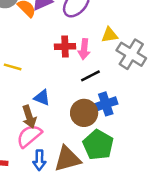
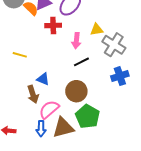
red cross: (65, 47) -> (53, 25), moved
blue cross: (106, 104) -> (120, 76), moved
pink semicircle: (29, 136) -> (49, 109), moved

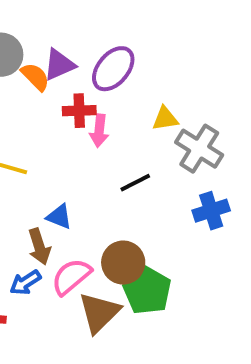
pink arrow: (76, 41) -> (99, 131), moved
brown circle: (76, 91) -> (123, 263), moved
brown triangle: (63, 128) -> (99, 313), turned -30
blue arrow: (41, 129) -> (25, 283), moved, turned 56

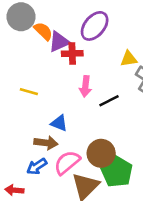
purple triangle: (59, 65) -> (59, 42), moved
pink arrow: (99, 131) -> (85, 86), moved
brown arrow: (39, 247) -> (46, 143), turned -65

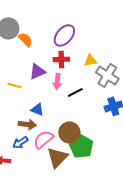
purple triangle: (59, 42) -> (37, 71), moved
red cross: (72, 54) -> (61, 59), moved

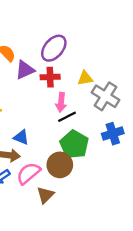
purple triangle: (37, 71) -> (25, 70), moved
pink arrow: (57, 81) -> (61, 102), moved
green pentagon: (81, 146) -> (74, 144), moved
brown triangle: (57, 157) -> (45, 195), size x0.7

